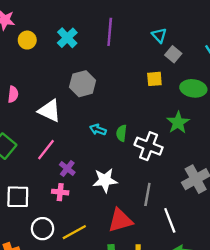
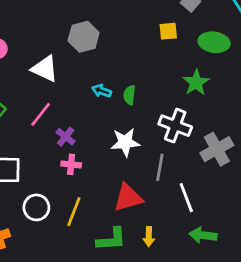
white cross: (149, 146) -> (175, 126), moved
white star: (105, 180) -> (125, 142), moved
pink cross: (60, 192) -> (71, 164), moved
yellow line: (74, 232) -> (74, 212), turned -40

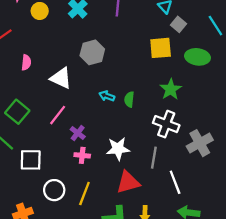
yellow square: (168, 31) -> (161, 48), size x1.5
green star: (196, 83) -> (171, 89), moved
white star: (125, 142) -> (118, 149), moved

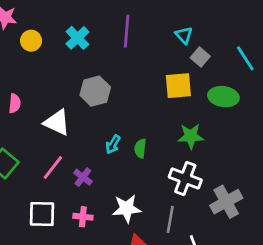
green star: (171, 89) -> (191, 136), turned 30
cyan arrow: (107, 96) -> (113, 144), turned -80
purple cross: (78, 133) -> (83, 177), moved
white square: (31, 160) -> (42, 214), moved

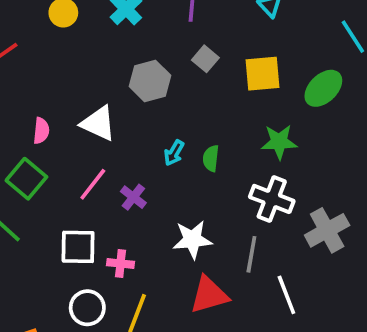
gray square: (200, 57) -> (205, 59), moved
green ellipse: (223, 97) -> (323, 88), turned -52
pink semicircle: (15, 103) -> (41, 131), moved
pink cross: (83, 217) -> (121, 264), moved

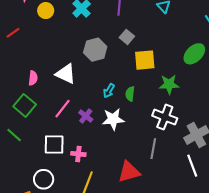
yellow square: (263, 74) -> (145, 60), moved
white star: (192, 240) -> (113, 119), moved
white line: (286, 295) -> (192, 166), moved
white circle: (87, 308) -> (44, 179), moved

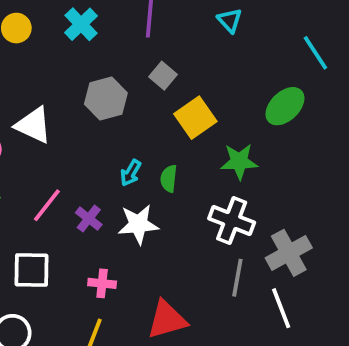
yellow square: (145, 60) -> (195, 118), turned -30
white triangle: (66, 74) -> (33, 125), moved
gray line: (153, 149) -> (237, 278), moved
pink cross: (78, 154) -> (102, 283), moved

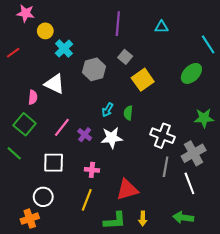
cyan triangle: (230, 20) -> (161, 27), turned -48
cyan cross: (81, 24) -> (64, 49), moved
green star: (239, 161) -> (204, 118), moved

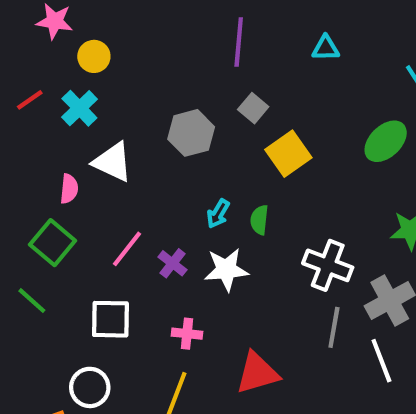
cyan cross: (64, 49) -> (79, 108), moved

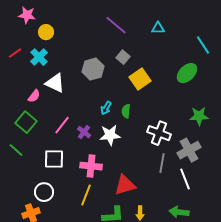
purple line: (239, 42) -> (116, 25), turned -55
pink semicircle: (69, 189) -> (34, 96), turned 32
pink cross: (187, 334) -> (91, 166), size x1.5

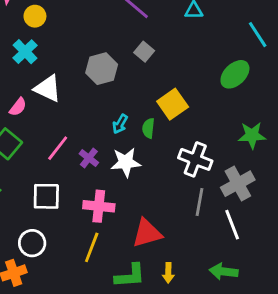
yellow square: (140, 79) -> (173, 104), moved

